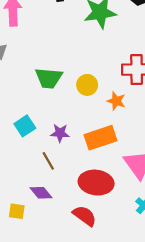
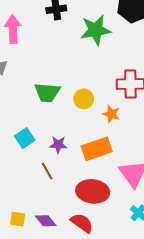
purple diamond: (41, 193) -> (46, 221), moved

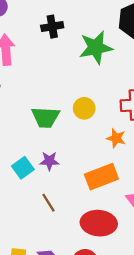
yellow circle: (84, 99) -> (84, 108), moved
purple star: (58, 145) -> (49, 161), moved

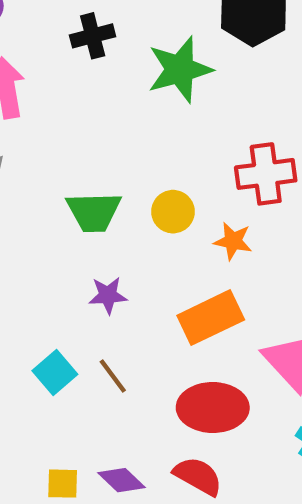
yellow circle: (84, 108) -> (173, 212), moved
cyan square: (23, 168) -> (55, 373), moved

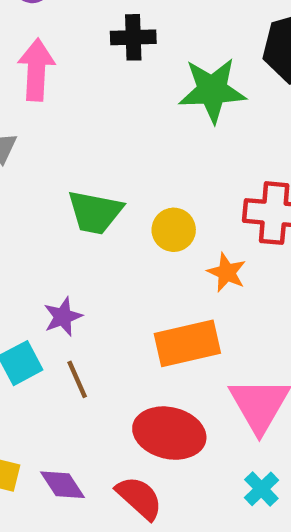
purple star: (108, 295) -> (63, 317), moved, turned -30

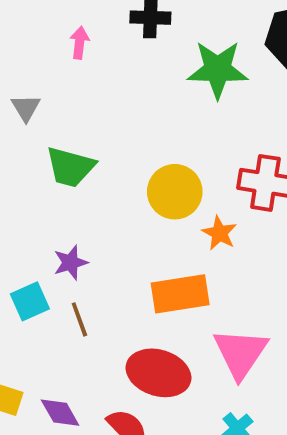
pink arrow: (36, 70) -> (80, 43), moved, size x0.6
green trapezoid: (95, 212) -> (70, 167), moved
yellow circle: (174, 230) -> (175, 192), size x1.4

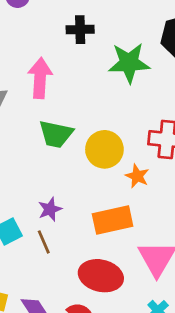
pink arrow: (80, 43) -> (40, 78), moved, size x1.8
green trapezoid: (70, 167) -> (56, 134), moved
purple star: (70, 263) -> (50, 209), moved

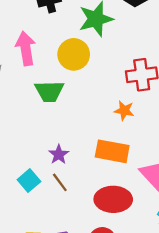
yellow circle: (104, 149) -> (74, 54), moved
orange rectangle: (113, 220) -> (112, 151), turned 36

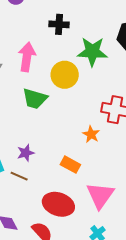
orange rectangle: (112, 151) -> (70, 165), size x0.7
brown line: (60, 182) -> (19, 176), turned -48

